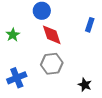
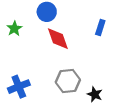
green star: (13, 35) -> (14, 29), moved
gray hexagon: (52, 64) -> (68, 81), moved

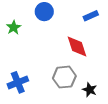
blue rectangle: (100, 27) -> (91, 16), moved, turned 48
red diamond: (58, 39) -> (77, 46), moved

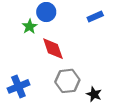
green star: (14, 27) -> (30, 26), moved
red diamond: (77, 46) -> (53, 49), moved

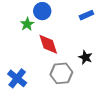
blue cross: (18, 86) -> (17, 78), turned -30
black star: (94, 94) -> (85, 57), moved

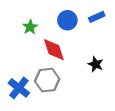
blue circle: (42, 11) -> (67, 20), moved
gray hexagon: (61, 73) -> (47, 80), moved

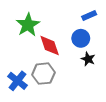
blue circle: (67, 20) -> (81, 38), moved
green star: (30, 27) -> (28, 25), size x1.6

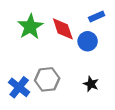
red diamond: (50, 46) -> (63, 29), moved
black star: (88, 59) -> (91, 84), moved

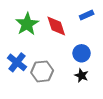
blue circle: (88, 41) -> (82, 53), moved
blue cross: (19, 87) -> (17, 62), moved

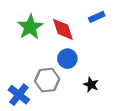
blue circle: (82, 53) -> (67, 59), moved
blue cross: (17, 62) -> (19, 95), moved

